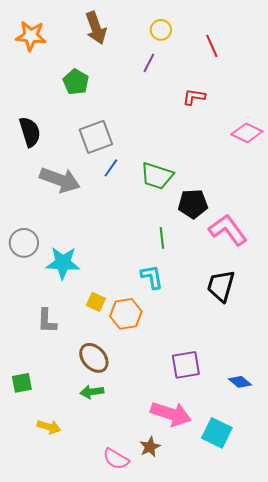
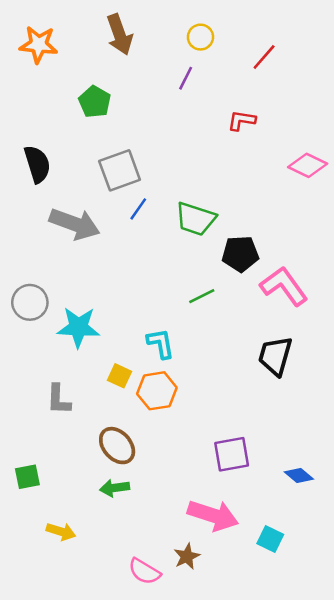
red line: (212, 46) -> (264, 57), turned 65
green line: (162, 238) -> (202, 296), turned 70
cyan L-shape: (152, 277) -> (161, 343), moved
cyan square: (217, 433) -> (270, 539), size x0.7

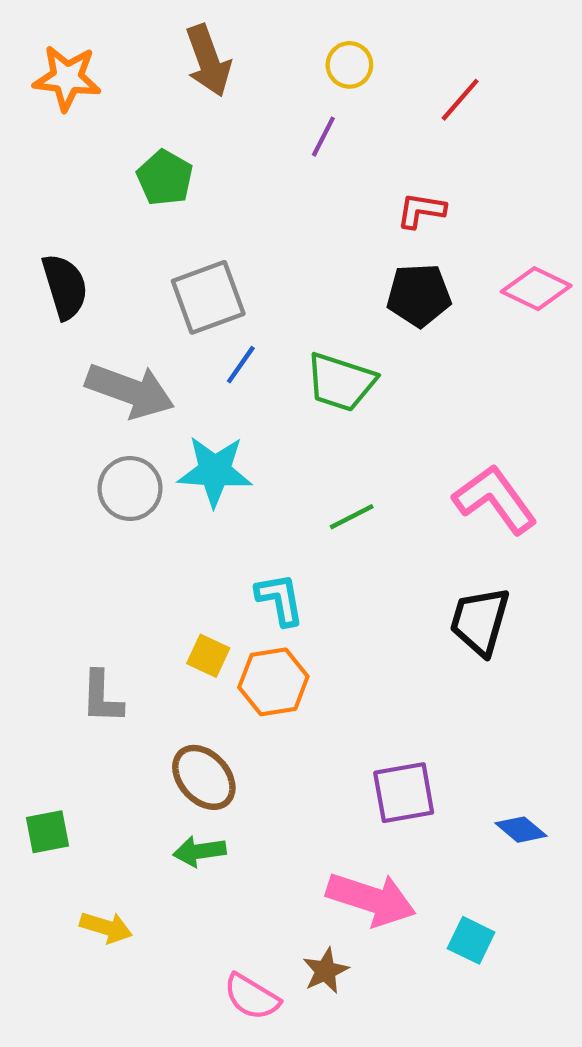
black pentagon: (240, 254) -> (419, 295), moved
gray circle: (30, 302) -> (130, 489), moved
cyan star: (78, 327) -> (215, 471), moved

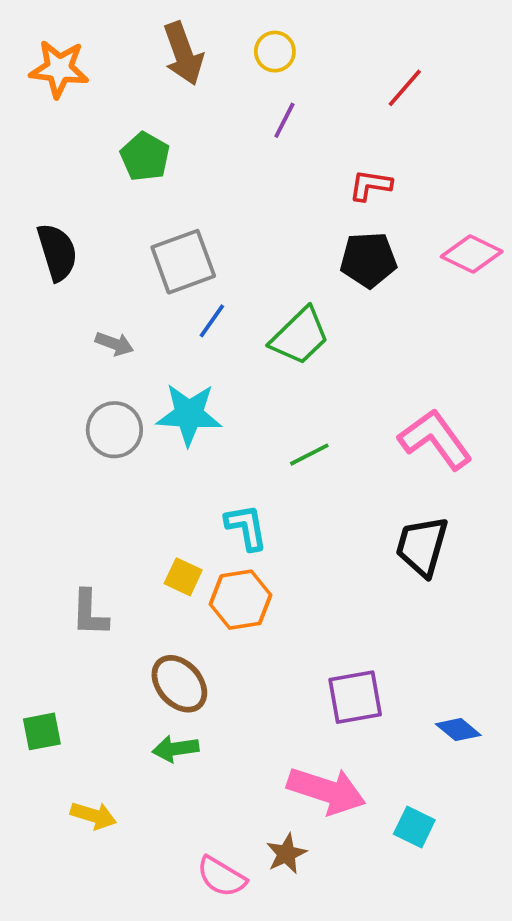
yellow circle: (349, 65) -> (275, 52), moved
green trapezoid: (341, 382) -> (300, 336), turned -62
gray arrow: (130, 391) -> (114, 344), size x0.5

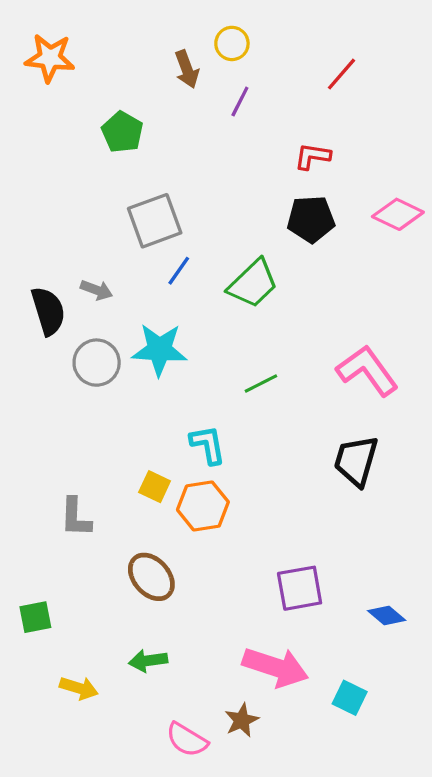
brown arrow: (183, 53) -> (187, 69), moved, size x0.7
black semicircle: (57, 252) -> (48, 311), moved
green arrow: (176, 749) -> (148, 661), moved

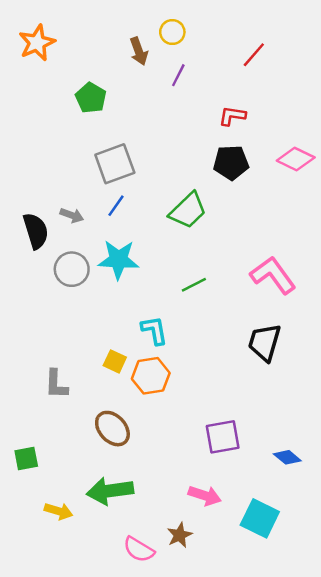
orange star: (50, 58) -> (37, 43), turned -30
blue line: (179, 271) -> (116, 206), moved
green arrow: (148, 661) -> (110, 491), size x1.6
pink arrow: (275, 667) -> (205, 496), size x0.7
cyan square: (350, 698) -> (260, 518), size x1.5

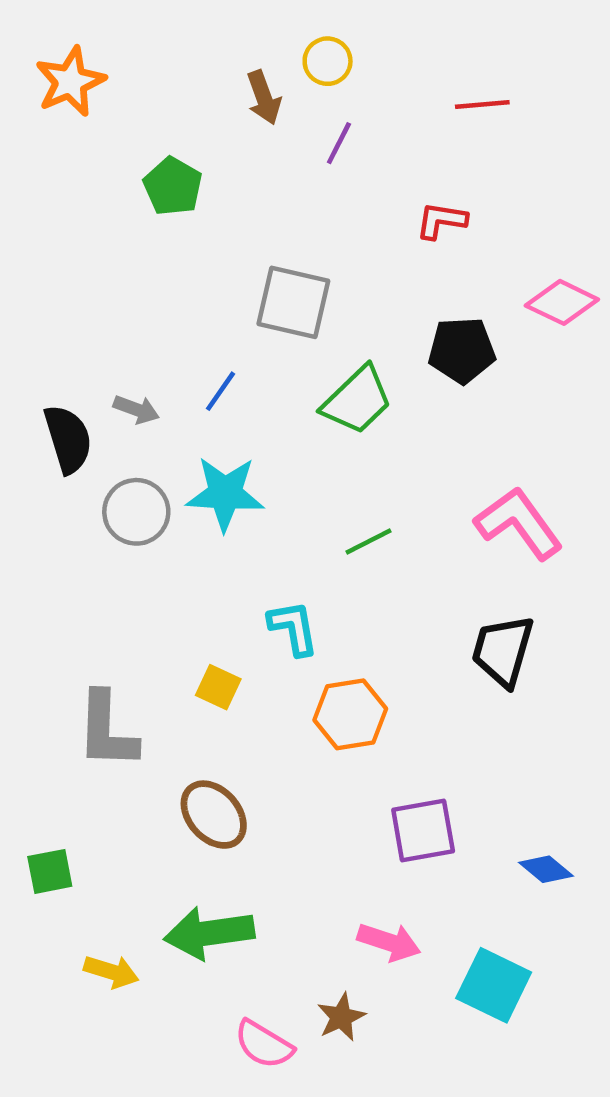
red line: (254, 55) -> (482, 104), turned 44
black pentagon: (231, 163) -> (462, 350), moved
gray square: (115, 164) -> (293, 302), moved, turned 33
orange hexagon: (151, 376) -> (350, 714), moved
gray L-shape: (56, 384) -> (107, 730), size x1.4

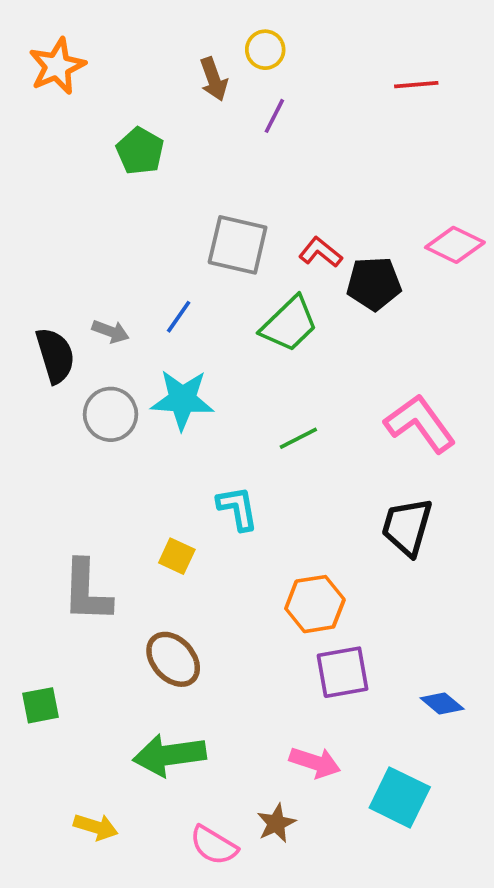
red line: (482, 104) -> (416, 85), moved
red L-shape: (441, 220) -> (320, 252), moved, turned 30
orange hexagon: (350, 714) -> (315, 604), moved
yellow arrow: (111, 972) -> (96, 827), moved

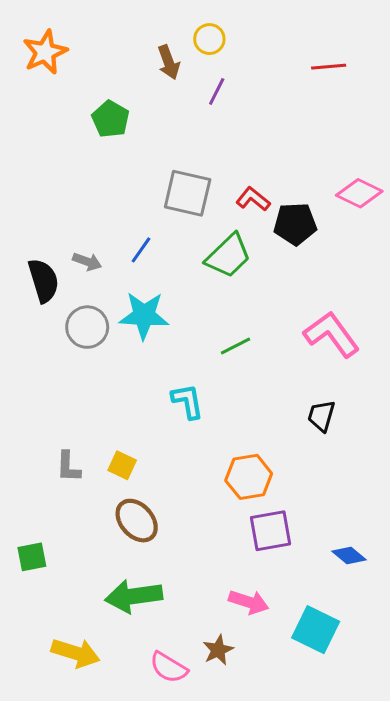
black trapezoid: (407, 527) -> (321, 416), size x0.7
yellow square: (177, 556) -> (122, 465), moved
gray L-shape: (87, 591) -> (68, 467), size x0.6
yellow arrow: (96, 827) -> (76, 653), size x1.4

